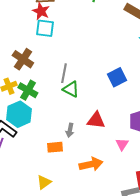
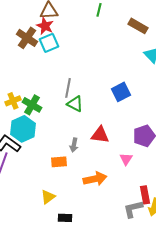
cyan square: (45, 28) -> (49, 43), turned -30
brown cross: (23, 59) -> (27, 38), moved

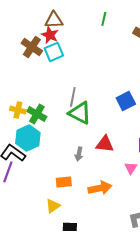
yellow cross: (13, 101) -> (18, 110), turned 35
green triangle: (75, 104) -> (80, 113), size x1.4
orange rectangle: (59, 162) -> (64, 182), moved

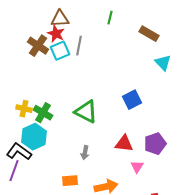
gray line: (73, 97) -> (79, 46), moved
red triangle: (105, 144) -> (124, 144), moved

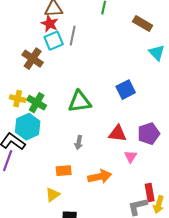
brown cross: (38, 46) -> (33, 59), moved
green triangle: (86, 112) -> (80, 102), turned -35

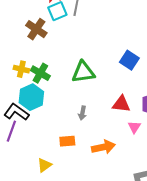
blue square: (126, 90) -> (129, 60), turned -30
yellow triangle: (53, 195) -> (44, 165), moved

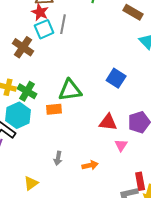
gray arrow: (82, 113) -> (58, 158), moved
orange rectangle: (67, 141) -> (54, 109), moved
orange arrow: (103, 147) -> (90, 165), size x0.7

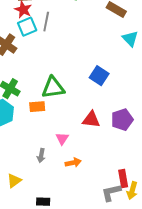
pink triangle: (121, 145) -> (62, 139), moved

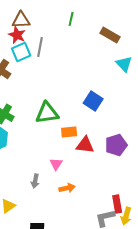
orange rectangle: (37, 107) -> (69, 132), moved

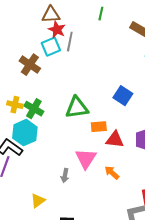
red star: (17, 35) -> (57, 30), moved
pink triangle: (56, 164) -> (86, 159), size x1.6
orange arrow: (67, 188) -> (112, 173), moved, turned -126

